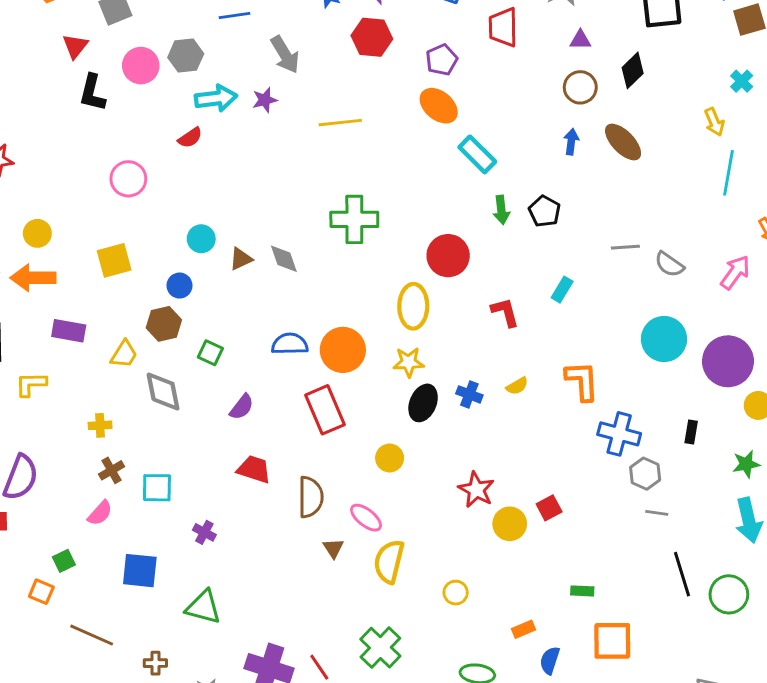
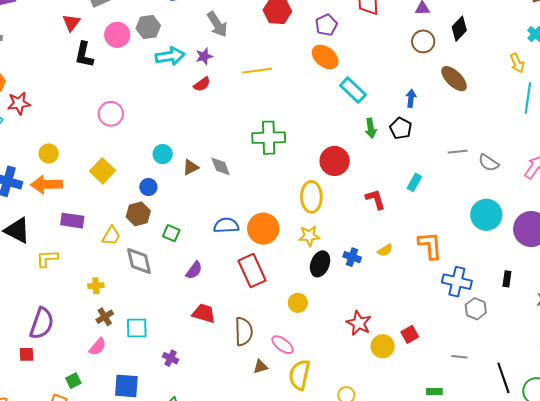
red semicircle: (190, 138) -> (202, 84), moved
blue arrow: (571, 142) -> (411, 98), moved
yellow square: (114, 260) -> (103, 171), turned -30
gray line: (657, 513) -> (460, 357), moved
brown triangle: (333, 548) -> (260, 367), turned 49

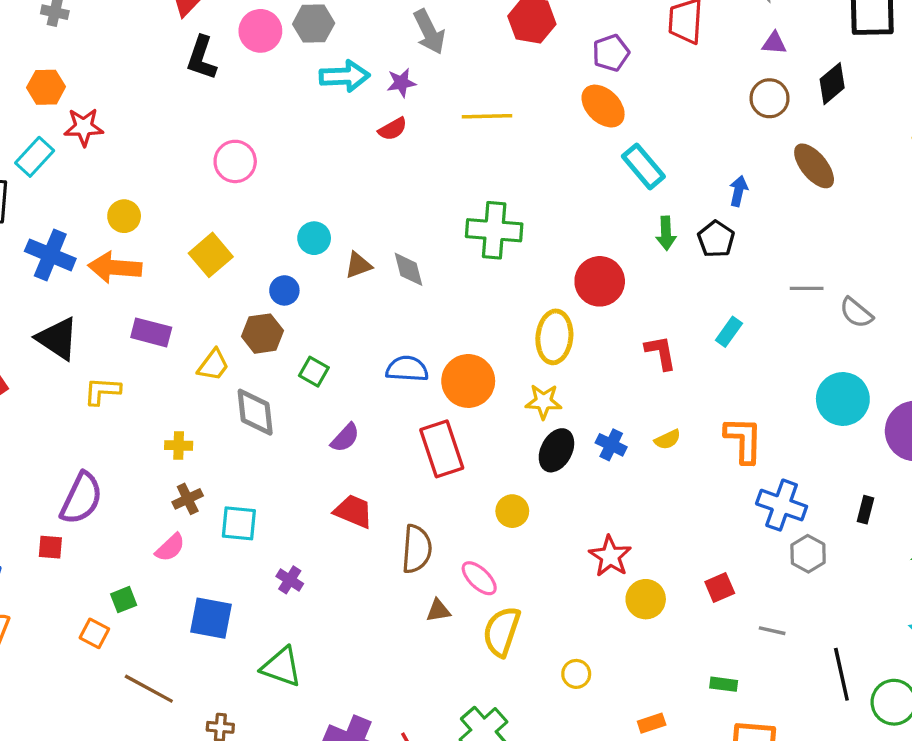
red square: (410, 334) -> (720, 587), moved

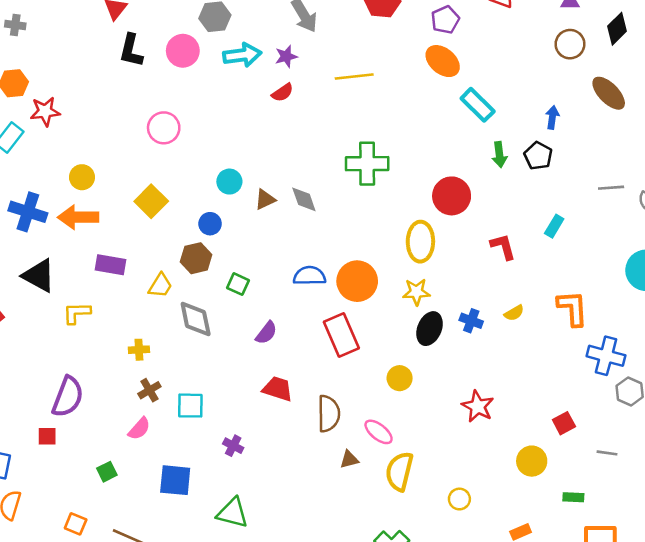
pink circle: (260, 31) -> (183, 51), moved
yellow circle: (646, 599) -> (532, 461), moved
orange square: (94, 633) -> (76, 524), moved

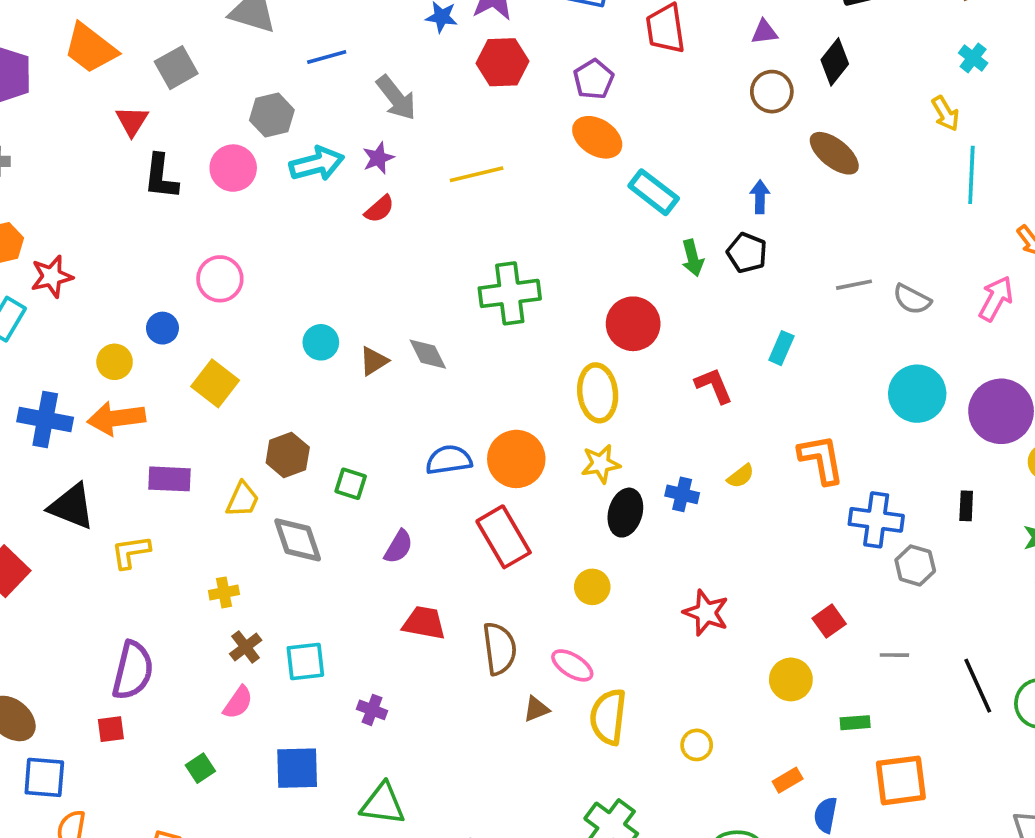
blue circle: (210, 224) -> (162, 328), moved

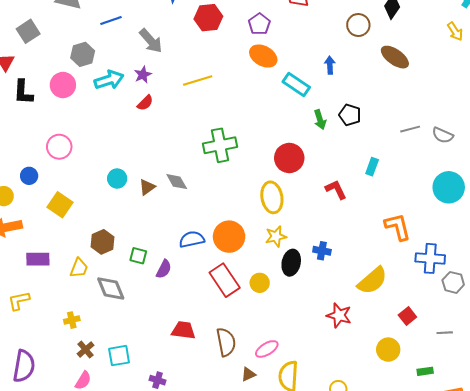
blue arrow: (760, 197) -> (330, 65), moved
yellow semicircle: (741, 476) -> (372, 281), moved, size x2.0
purple semicircle: (399, 547) -> (164, 269), moved
yellow circle: (592, 587) -> (260, 283), moved
pink ellipse: (572, 665) -> (267, 349), turned -60

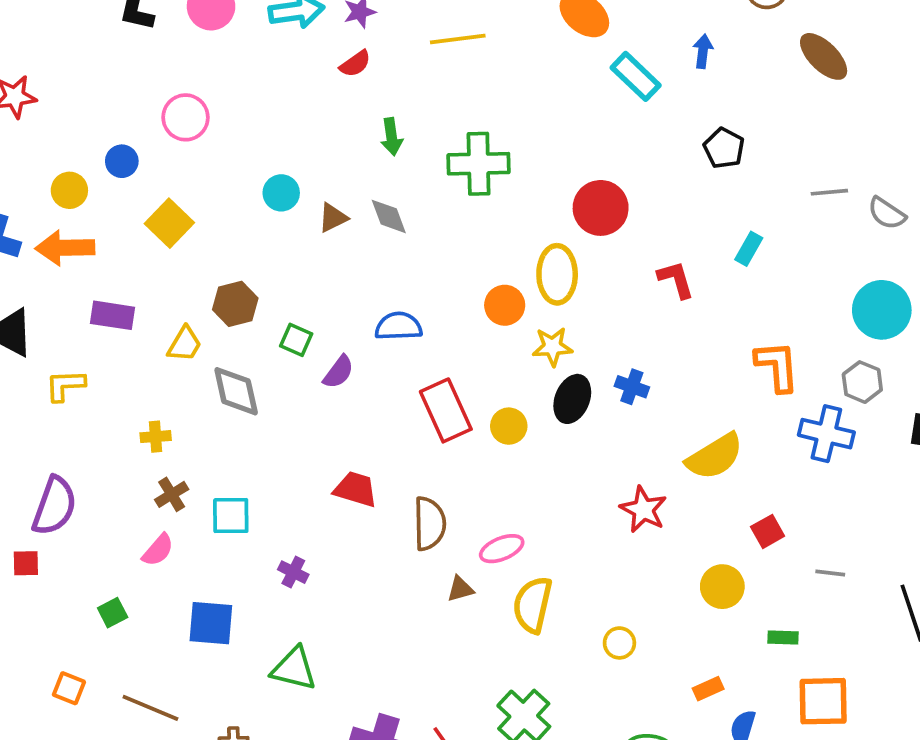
green arrow: (320, 120) -> (392, 137), moved
orange circle: (229, 237) -> (505, 305), moved, size x0.7
gray hexagon: (453, 282) -> (862, 382), moved

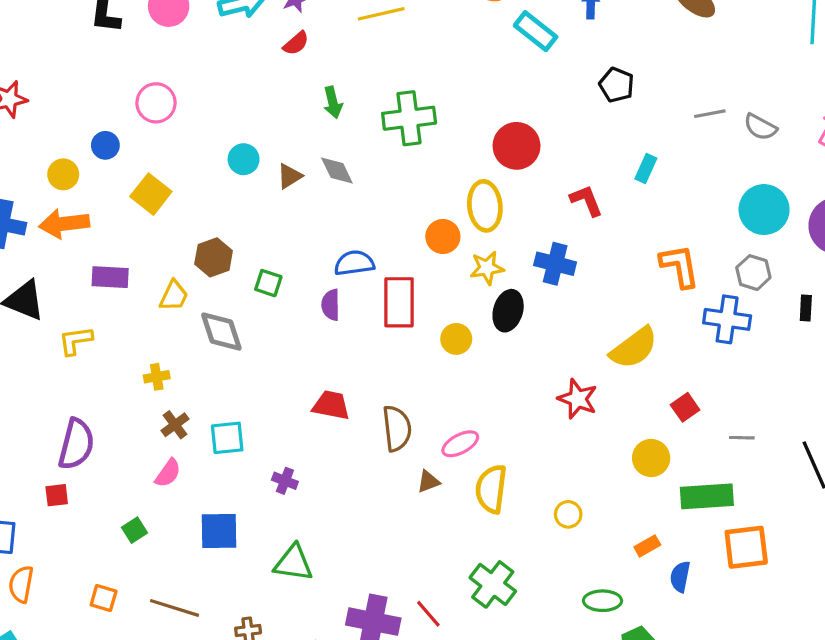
purple semicircle: (338, 372) -> (331, 305), moved, turned 148
blue cross: (632, 387) -> (555, 264), moved, size x1.4
red rectangle: (446, 410) -> (399, 302), moved, turned 30
green rectangle: (783, 638) -> (707, 496), size x2.0

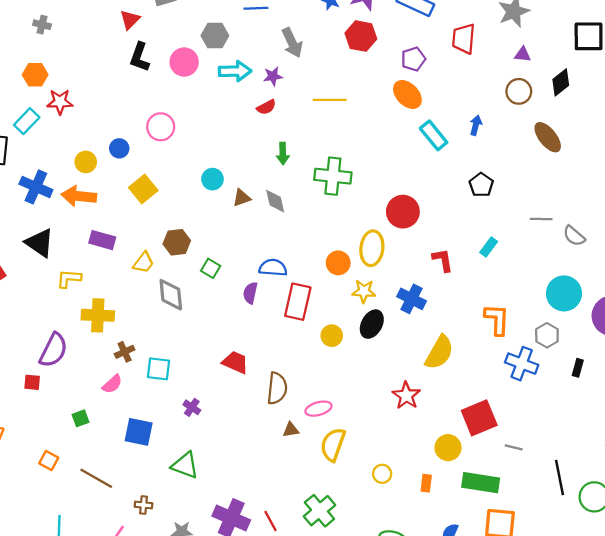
yellow semicircle: (634, 348) -> (439, 352), moved, turned -36
yellow cross: (157, 377) -> (98, 315), moved, size x1.8
red square: (685, 407) -> (479, 418), size x1.8
orange rectangle: (647, 546) -> (426, 483), moved, turned -66

